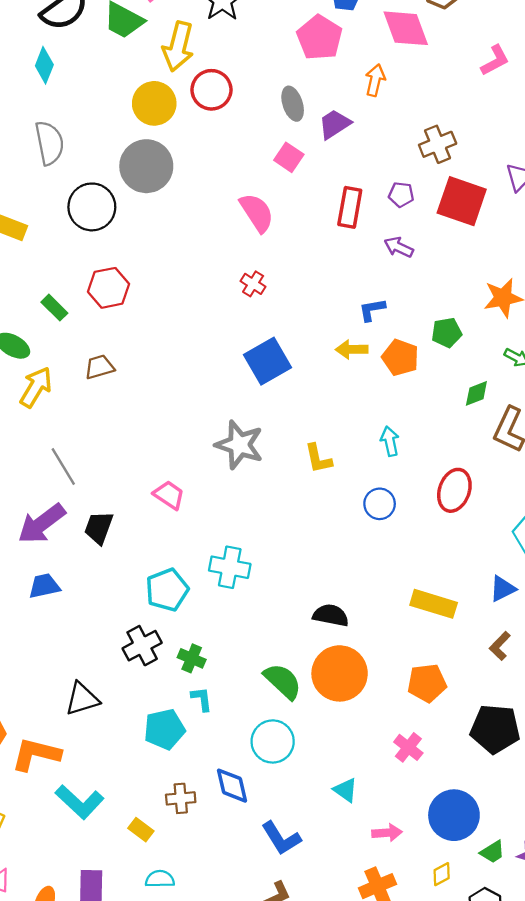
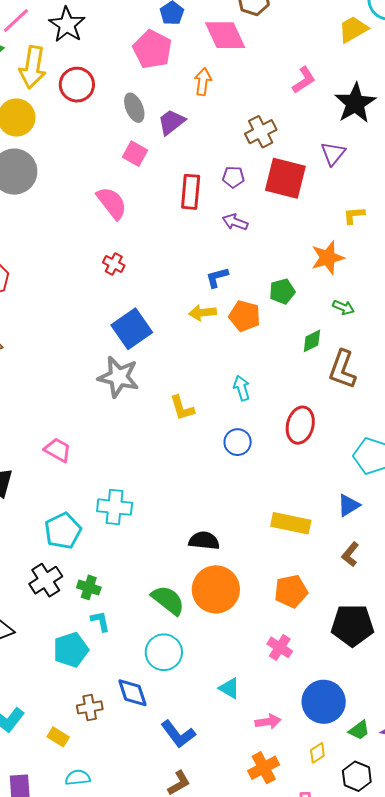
pink L-shape: (495, 60) -> (304, 80), moved
red circle: (211, 90) -> (77, 85), moved
gray star: (239, 445) -> (118, 377), moved

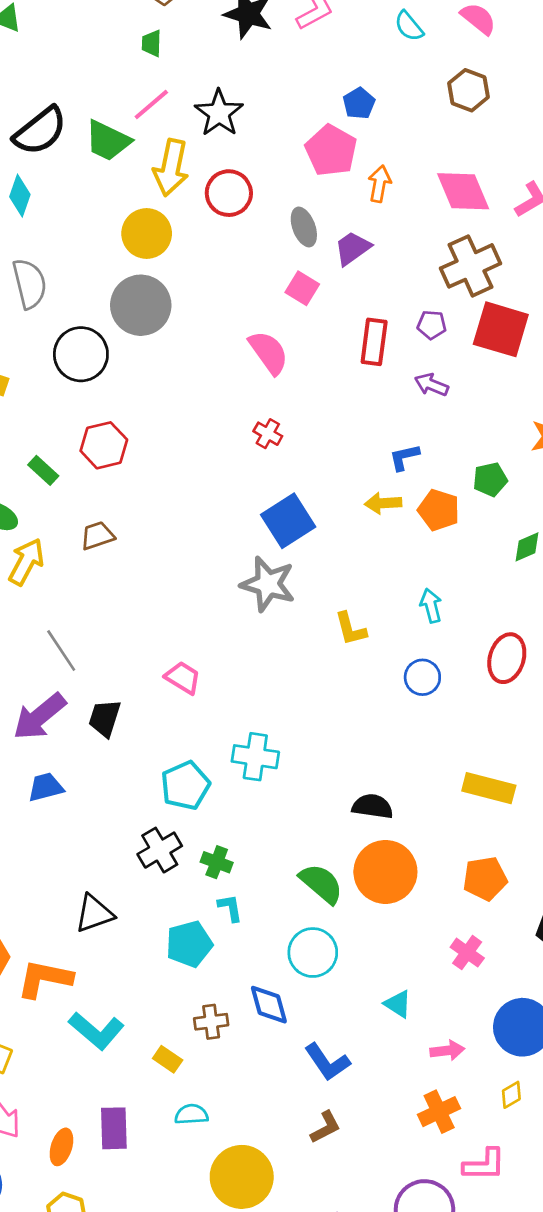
pink diamond: (225, 35) -> (463, 191), moved
orange arrow: (203, 82) -> (379, 184), moved
brown cross: (261, 132) -> (470, 266), size x1.4

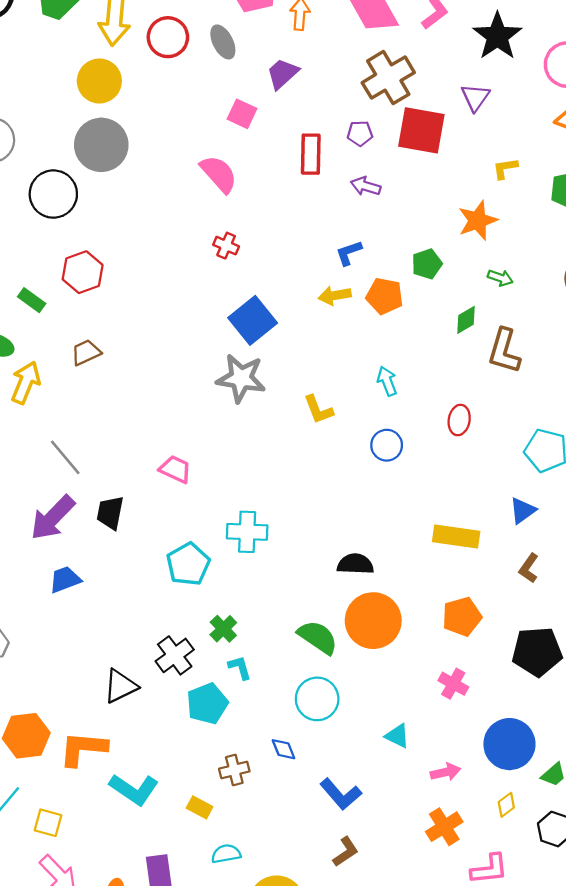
gray ellipse: (304, 227) -> (223, 42), moved
red ellipse: (507, 658) -> (459, 420), size x0.7
black cross: (160, 850) -> (175, 655), moved
green cross: (217, 862) -> (223, 629), turned 32
blue diamond: (269, 1005) -> (283, 749), size x0.7

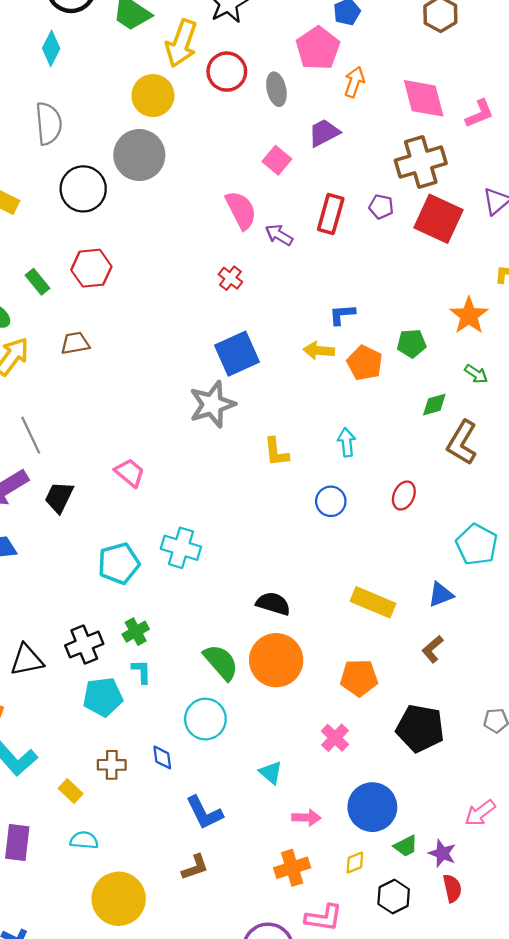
purple arrow: (366, 186) -> (279, 235), moved
orange star: (478, 220) -> (469, 316), turned -30
gray star: (241, 378) -> (212, 404), turned 30

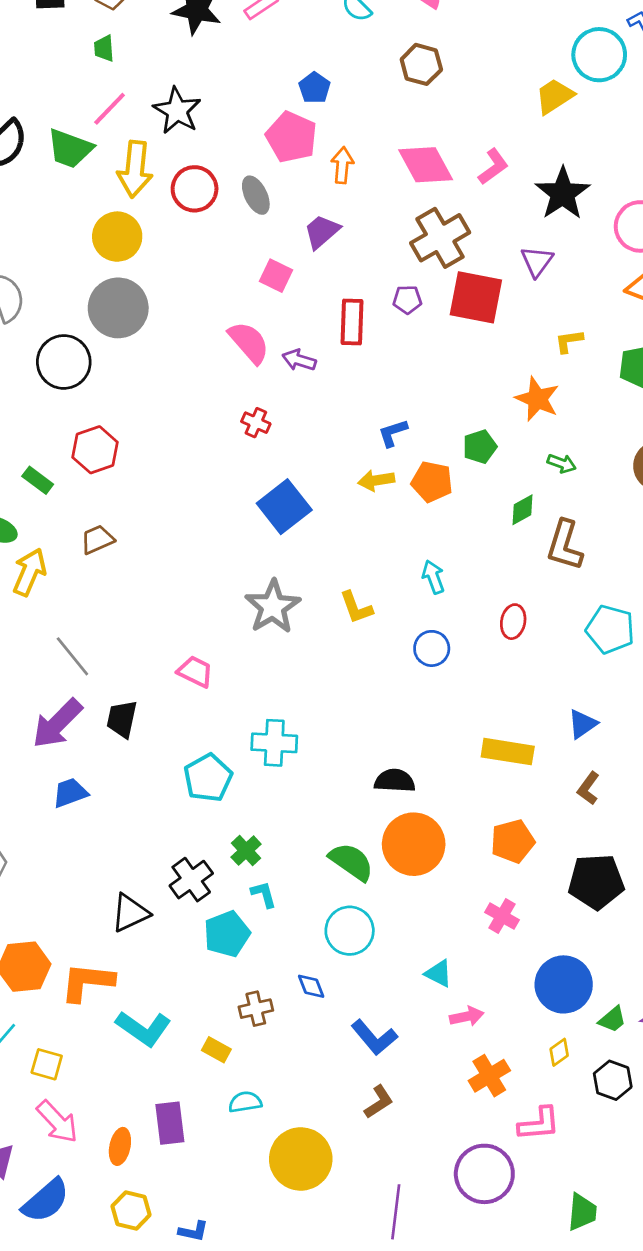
gray star: (212, 404) -> (273, 607), moved
cyan pentagon: (477, 545) -> (610, 629), moved
pink arrow: (306, 818) -> (467, 1016), moved

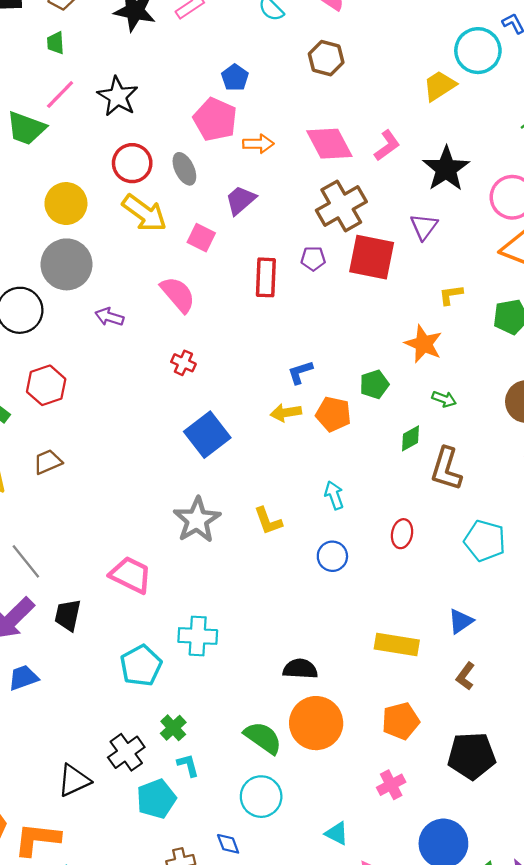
orange arrow: (342, 165) -> (258, 144), turned 84
yellow arrow: (135, 169) -> (144, 213), moved, turned -60
purple arrow: (299, 360) -> (109, 317), moved
pink trapezoid: (195, 672) -> (131, 575), size x1.4
pink cross: (502, 916) -> (391, 785), turned 32

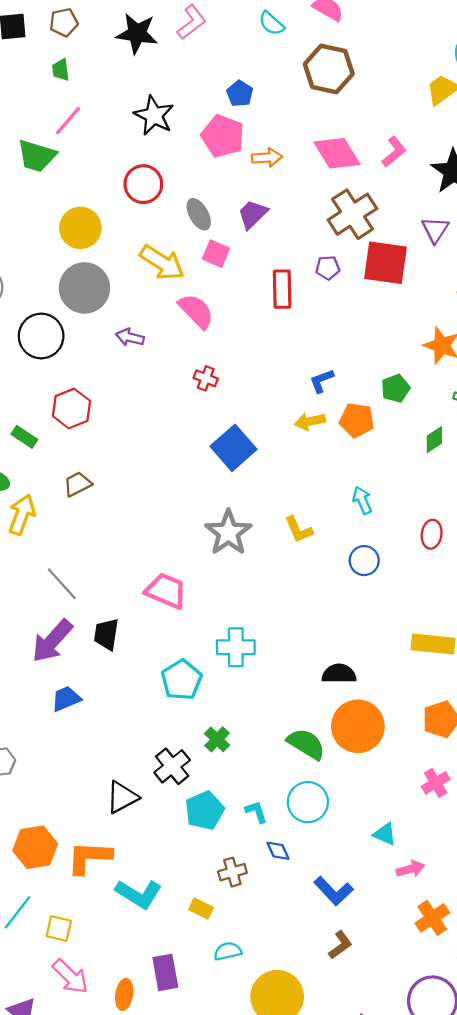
brown hexagon: (326, 58) -> (329, 69), size x1.4
black star: (118, 96) -> (154, 115), moved
gray ellipse: (184, 169) -> (199, 214), moved
yellow arrow: (144, 213) -> (162, 263), moved
cyan L-shape: (188, 765) -> (256, 812), moved

